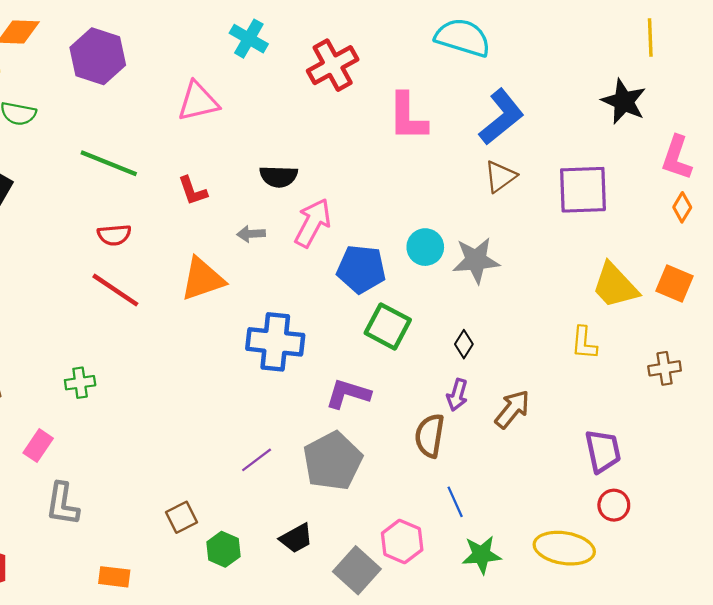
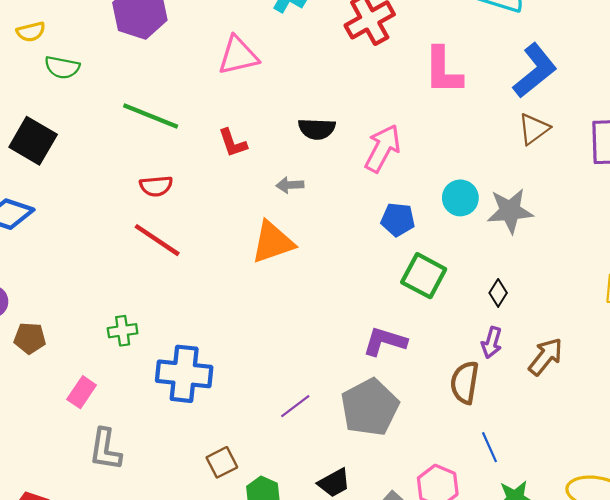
pink arrow: (313, 223) -> (383, 148), moved
blue pentagon: (361, 269) -> (398, 220), size x0.7
orange triangle: (202, 279) -> (273, 242), moved
blue cross: (275, 342) -> (184, 374), moved

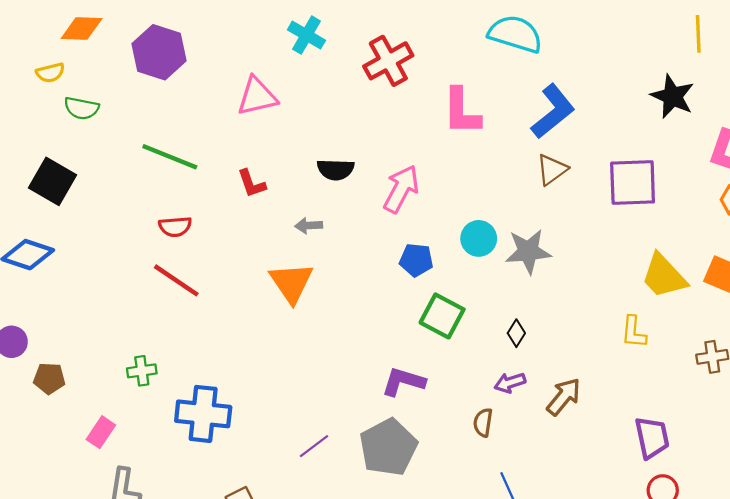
orange triangle: (273, 242) -> (291, 283), turned -45
purple arrow: (492, 343) -> (510, 383), turned 56
brown semicircle: (465, 382) -> (483, 423), size x0.7

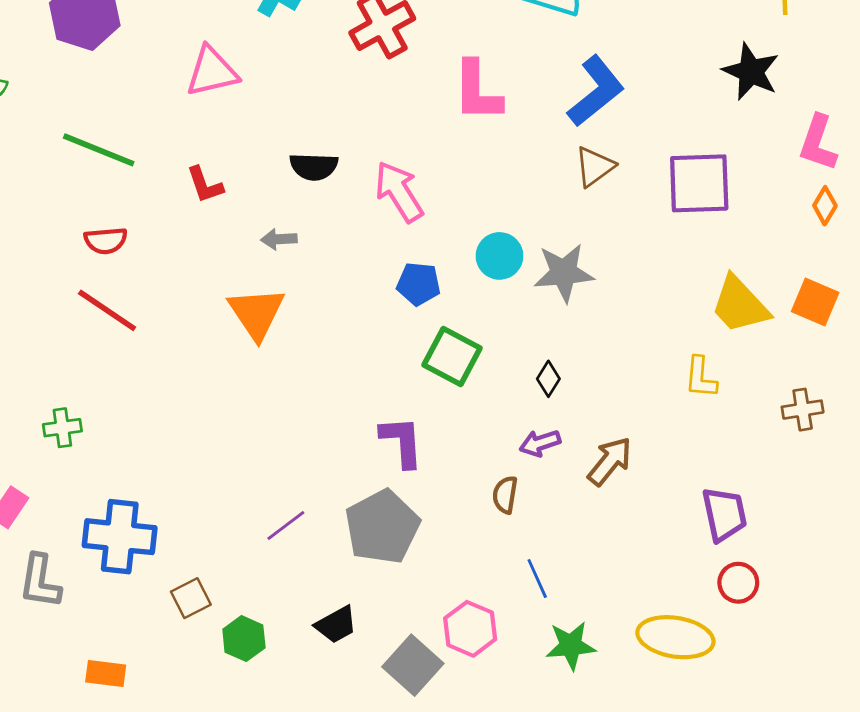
pink arrow: (401, 189) -> (399, 192), turned -60
purple L-shape: (403, 382) -> (402, 442), turned 69
blue cross: (203, 414) -> (120, 537), moved

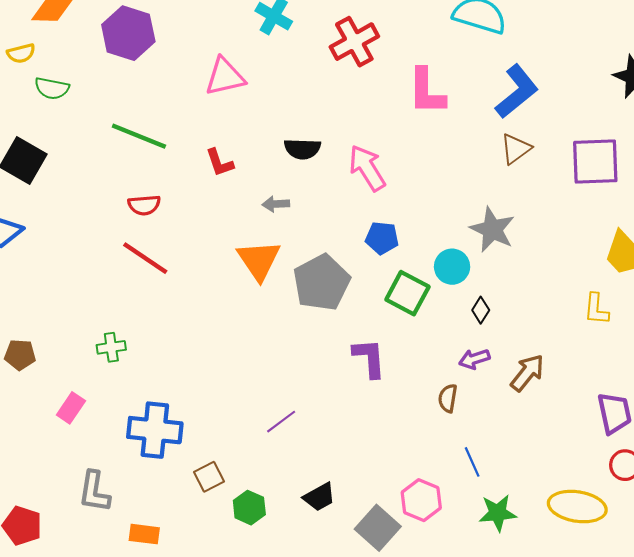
cyan circle: (500, 256) -> (452, 267), moved
gray star: (564, 273) -> (492, 229), turned 30
gray pentagon: (382, 527) -> (321, 283), moved
gray L-shape: (40, 581) -> (94, 492), moved

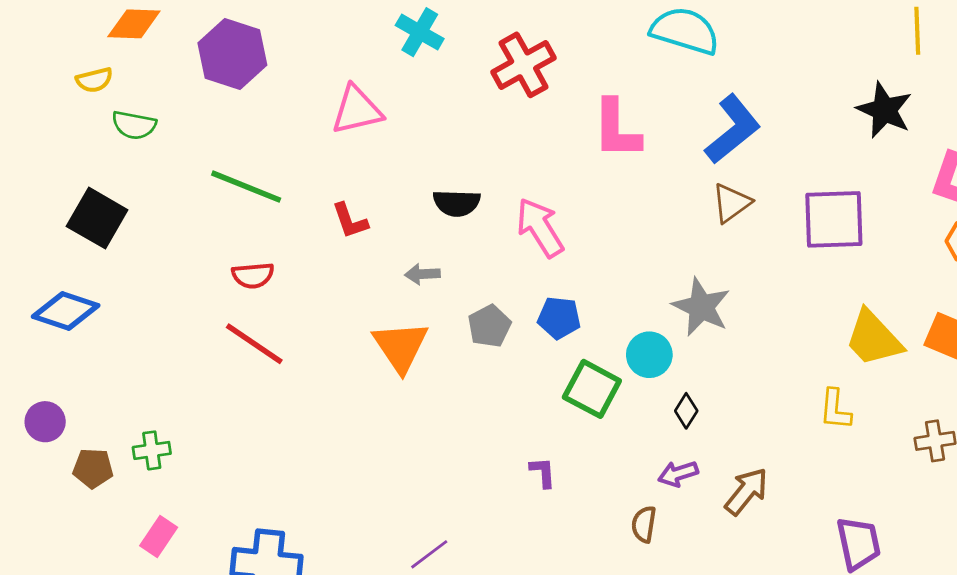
gray pentagon: (321, 283) -> (489, 326), moved, size x0.6
green cross: (111, 347) -> (152, 450), moved
purple L-shape: (369, 358) -> (543, 472), size x0.6

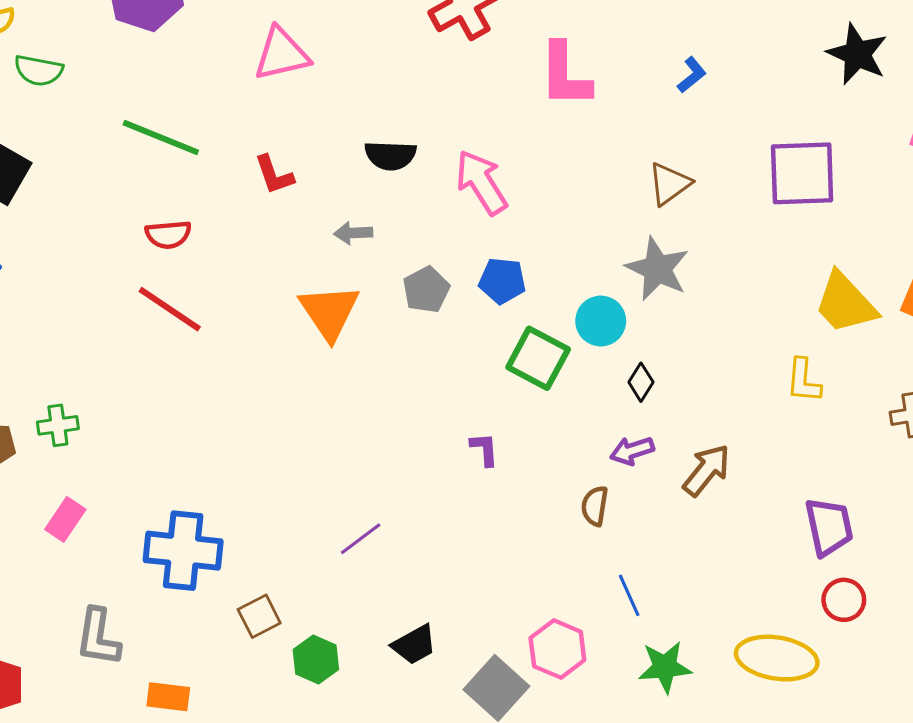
blue L-shape: (733, 129) -> (692, 75), size x0.5
brown triangle: (731, 203) -> (669, 184), moved

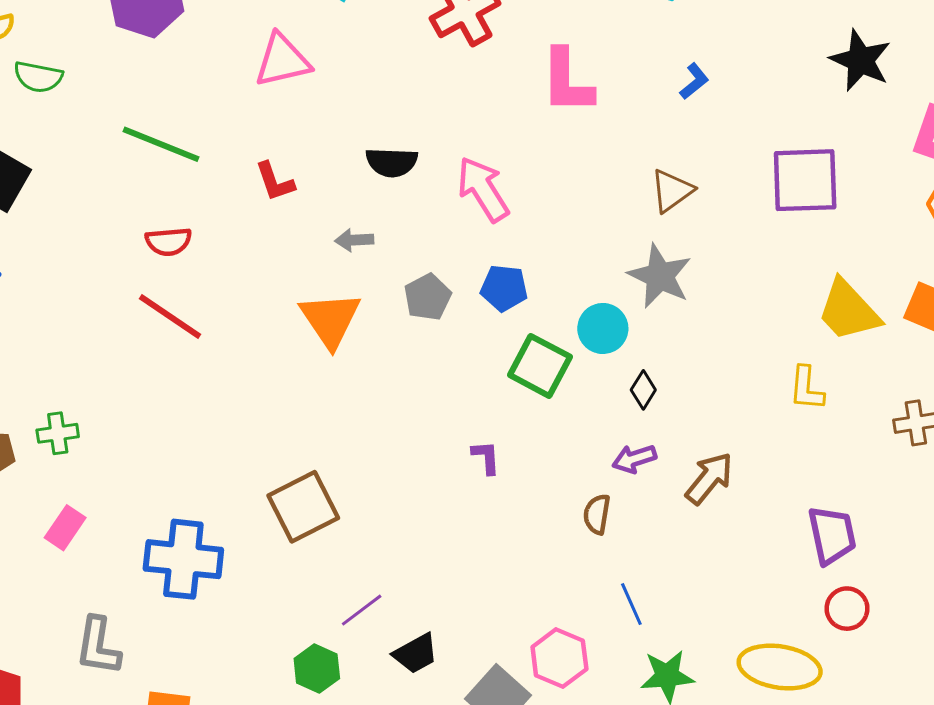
purple line: (361, 539) -> (362, 610), moved
brown square: (259, 616) -> (303, 507), moved, size x1.6

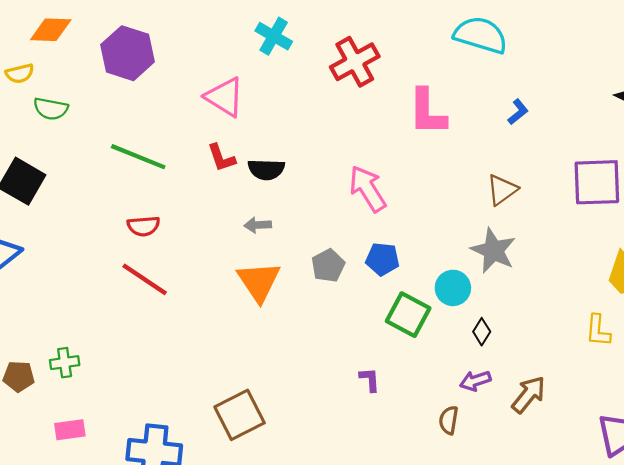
pink triangle: (282, 60) -> (225, 97), turned 45
black semicircle: (392, 162) -> (266, 169), moved
red L-shape: (275, 182) -> (221, 158), moved
gray arrow: (354, 240) -> (258, 225), moved
pink rectangle: (65, 528) -> (70, 430), turned 48

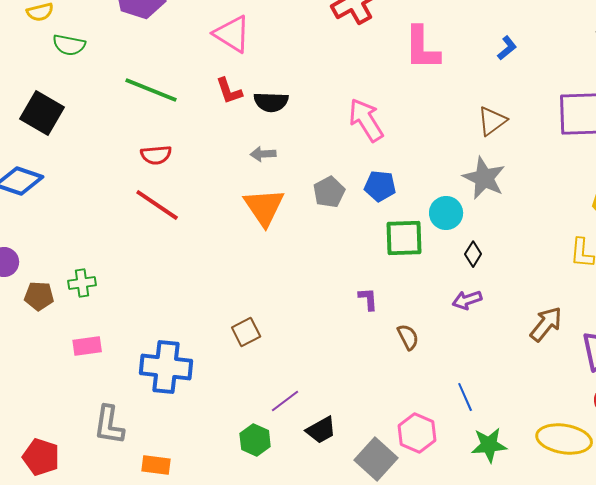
green square: (408, 315) -> (404, 238), turned -30
brown arrow: (529, 395) -> (546, 324), moved
brown square: (240, 415) -> (246, 332), size x0.6
brown semicircle: (449, 420) -> (408, 337), moved, turned 144

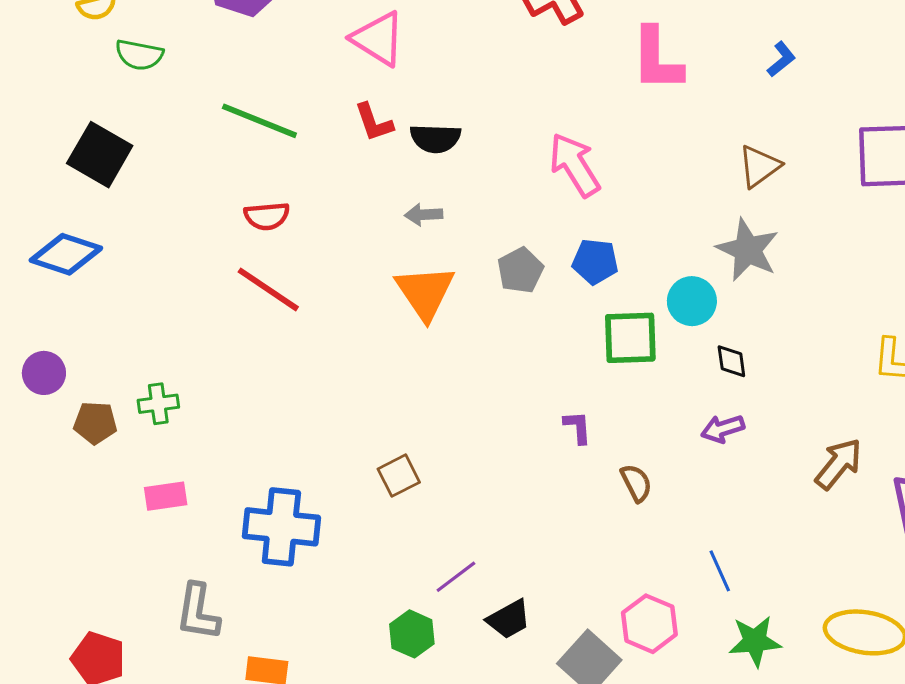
black diamond: (473, 254) -> (731, 361), turned -40

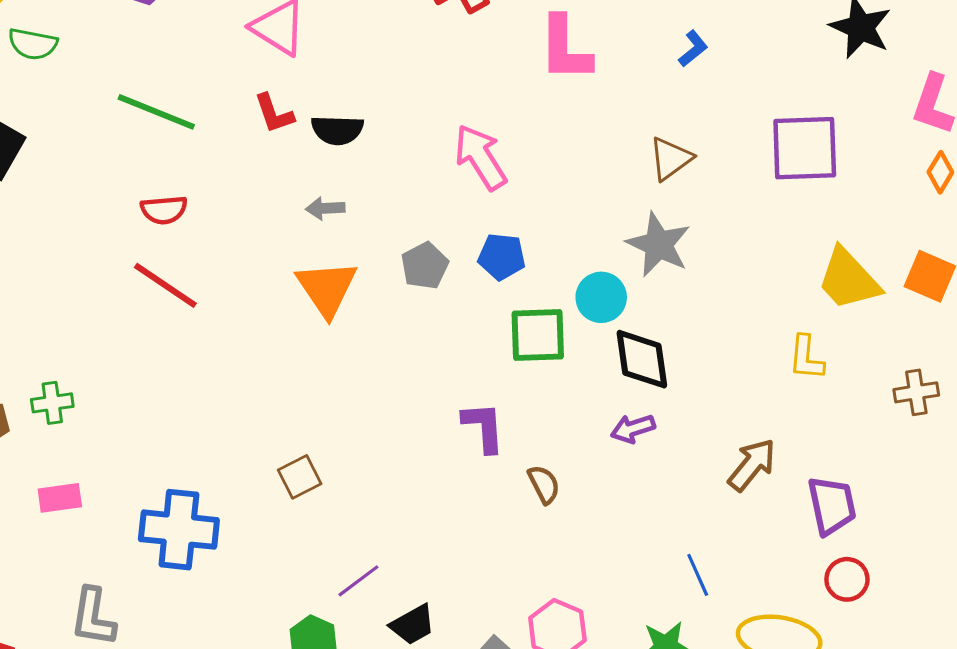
black diamond: (731, 361) -> (642, 359), size x1.8
purple L-shape: (578, 427) -> (484, 427), size x1.5
blue line: (720, 571) -> (698, 575), moved

